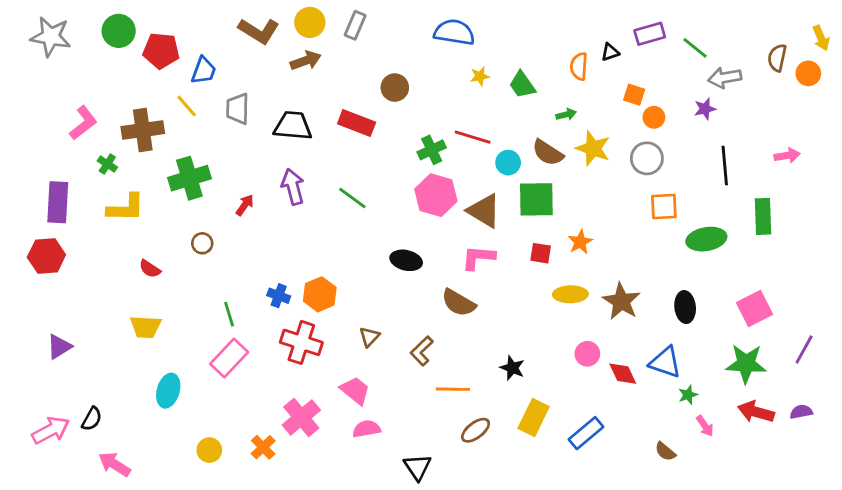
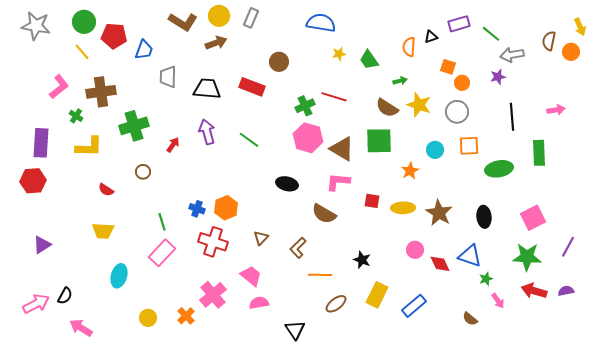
yellow line: (187, 106) -> (82, 52), moved
cyan circle: (508, 163) -> (435, 150), moved
red square: (541, 253) -> (372, 201), moved

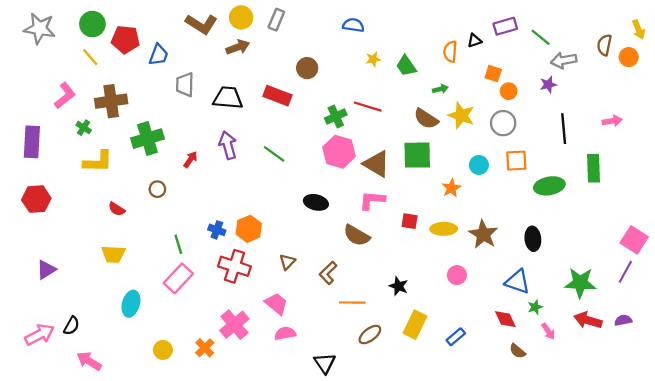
blue semicircle: (321, 23) -> (353, 25), size x0.7
purple rectangle: (41, 143) -> (32, 142), moved
pink square: (533, 218) -> (634, 240), moved, turned -30
red diamond: (440, 264) -> (505, 319), moved
blue rectangle: (414, 306) -> (456, 337), size x0.7

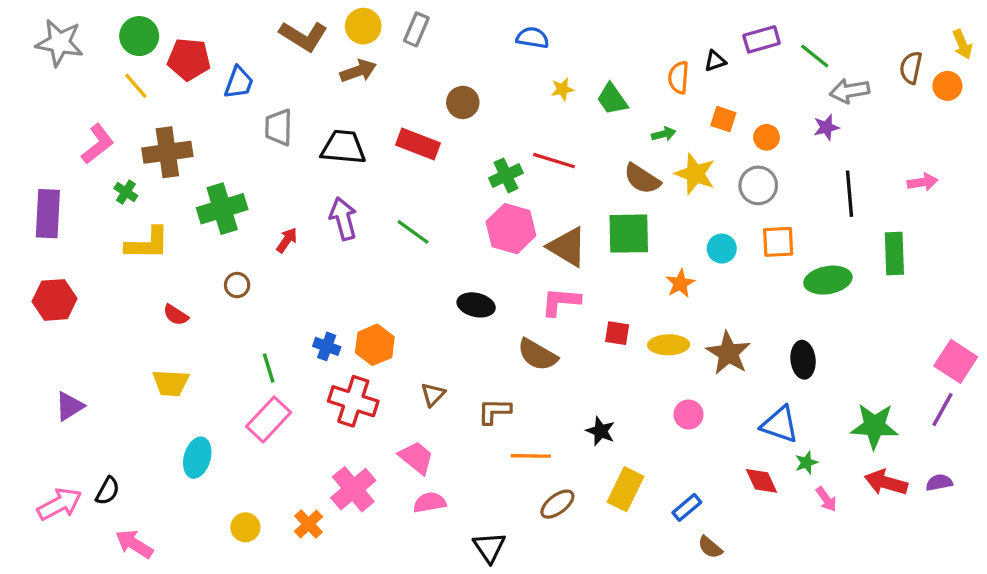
orange square: (493, 74) -> (723, 119), moved
brown L-shape: (328, 273) -> (494, 411), turned 45
brown semicircle: (517, 351) -> (710, 547), moved

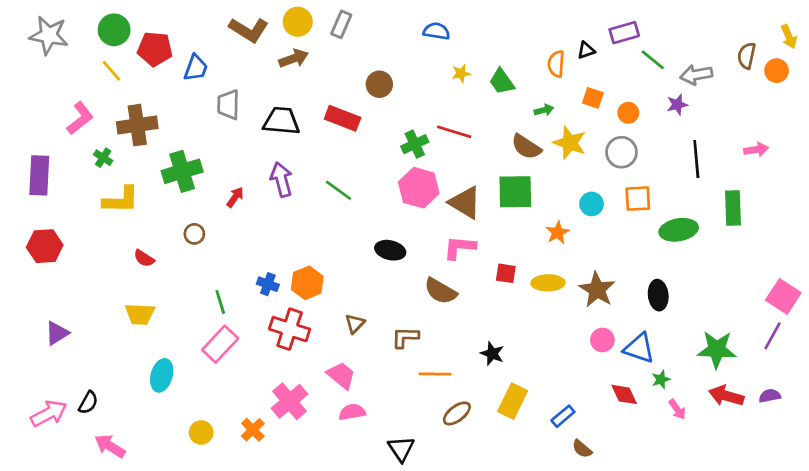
green line: (815, 56) -> (653, 60), moved
pink circle: (689, 414) -> (602, 340), moved

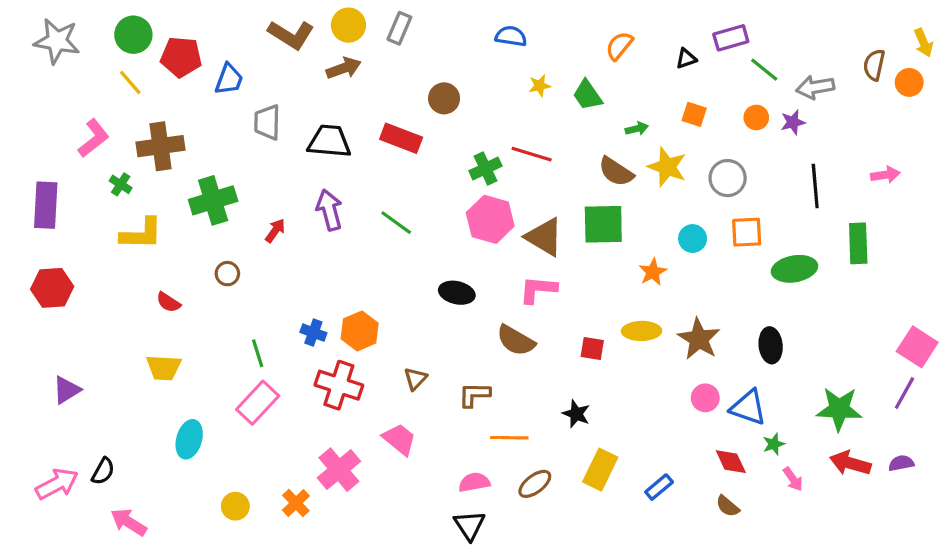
orange semicircle: (556, 64) -> (619, 46), moved, turned 35
orange circle: (628, 113) -> (756, 117), moved
red square: (506, 273) -> (592, 348), moved
pink semicircle: (352, 412) -> (474, 482), moved
brown semicircle: (582, 449) -> (728, 506), moved

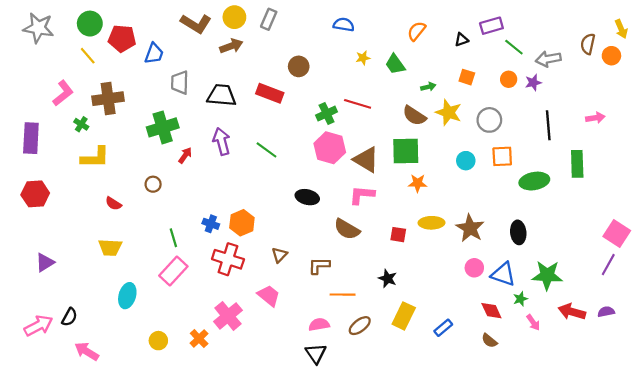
green cross: (213, 200) -> (163, 127), moved
orange star: (653, 272) -> (418, 183), moved, turned 30
green star: (839, 409) -> (547, 275), moved

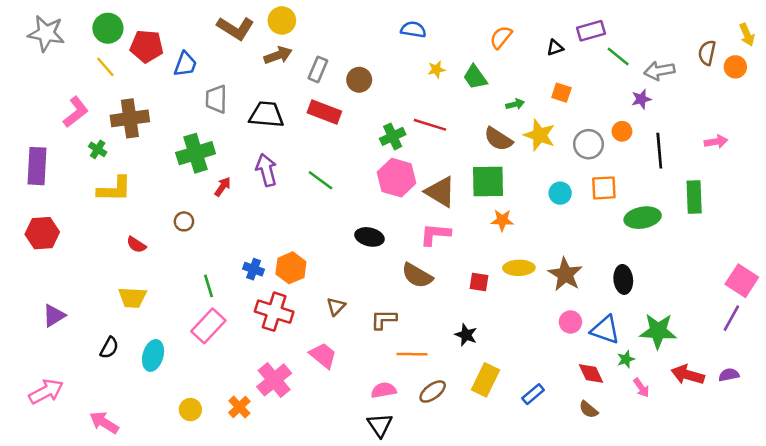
gray rectangle: (269, 19) -> (318, 69), moved
orange circle: (509, 79) -> (622, 131), moved
black semicircle: (69, 317) -> (109, 348), moved

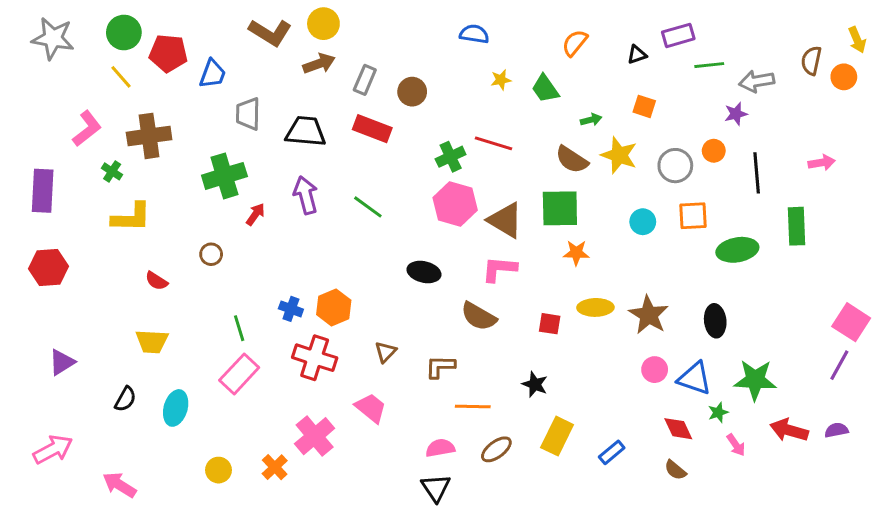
green line: (618, 57) -> (709, 65), turned -45

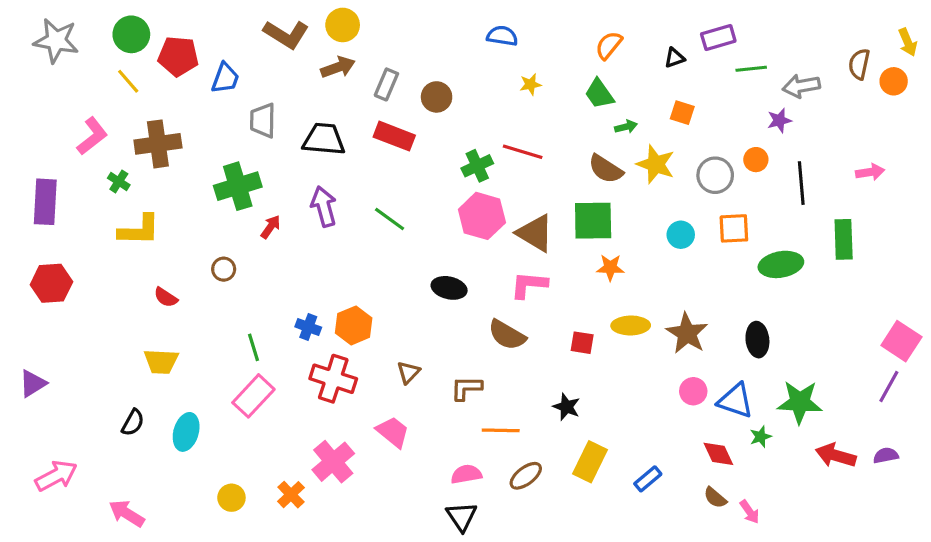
green trapezoid: (545, 89) -> (599, 94), moved
purple triangle: (62, 362) -> (33, 383), moved
pink arrow: (736, 445) -> (750, 512), moved

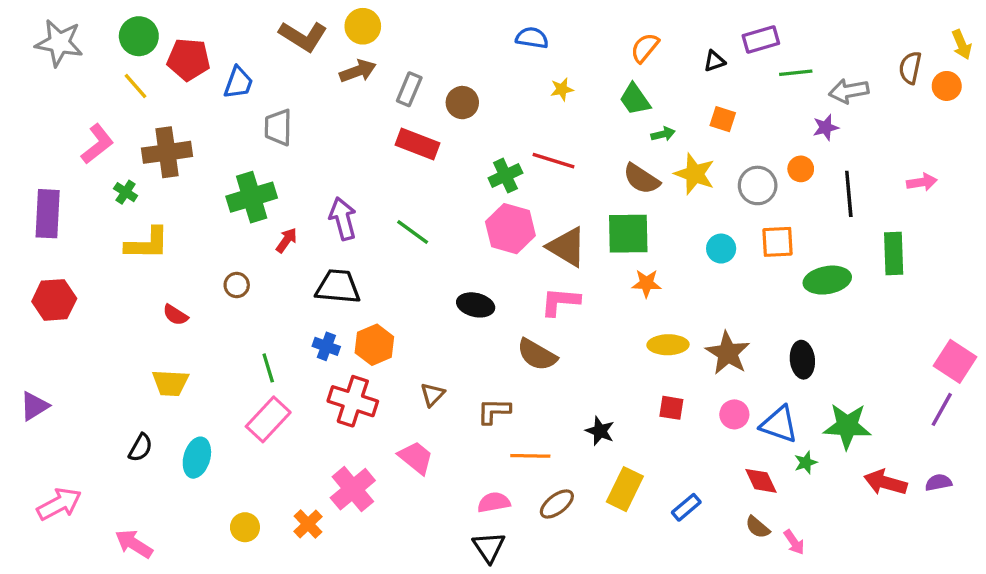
black trapezoid: (324, 139) -> (338, 287), moved
red square: (582, 343) -> (671, 408), moved

